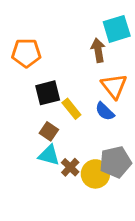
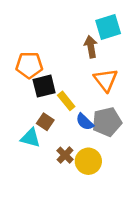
orange pentagon: (26, 53) -> (29, 65), moved
blue semicircle: (105, 111) -> (85, 122), moved
cyan triangle: (49, 155) -> (30, 138), moved
gray pentagon: (115, 162) -> (107, 122), moved

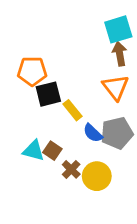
brown arrow: (91, 47) -> (120, 54), moved
brown square: (45, 122) -> (52, 151), moved

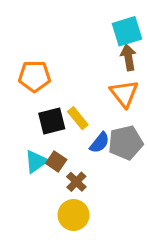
black square: (48, 94) -> (52, 121), moved
blue semicircle: (93, 133) -> (100, 143), turned -95
cyan triangle: (34, 151) -> (36, 161), turned -50
yellow circle: (97, 176) -> (74, 215), moved

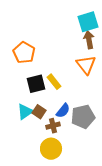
orange pentagon: (34, 76) -> (24, 53), turned 30
blue semicircle: (100, 143) -> (63, 111), moved
gray pentagon: (126, 143) -> (83, 117), moved
brown cross: (76, 182) -> (53, 126), turned 32

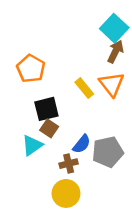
cyan square: (88, 22) -> (114, 28), turned -30
brown arrow: (89, 40) -> (115, 52), turned 36
yellow rectangle: (54, 82) -> (84, 88), moved
brown square: (39, 112) -> (49, 128), moved

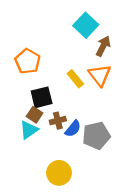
cyan square: (114, 28) -> (86, 25), moved
brown square: (49, 128) -> (35, 115), moved
brown cross: (69, 164) -> (58, 121), moved

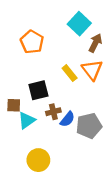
orange pentagon: (28, 61) -> (32, 42), moved
brown square: (35, 115) -> (14, 105), moved, turned -32
yellow circle: (59, 173) -> (38, 160), moved

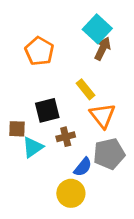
brown arrow: (95, 43) -> (103, 49), moved
orange triangle: (92, 70) -> (103, 116), moved
blue semicircle: (67, 119) -> (83, 167), moved
yellow circle: (38, 160) -> (71, 193), moved

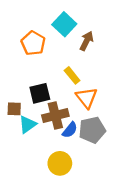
cyan square: (97, 29) -> (64, 24), moved
brown cross: (66, 137) -> (55, 116), size x1.6
blue semicircle: (83, 167) -> (70, 130), moved

